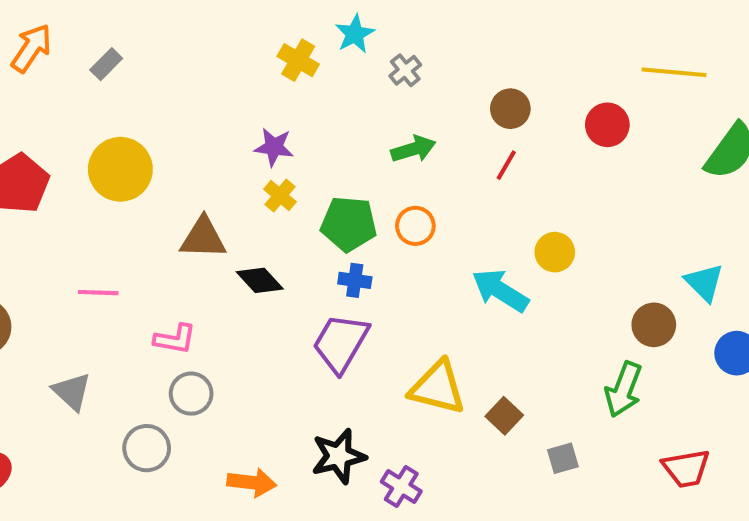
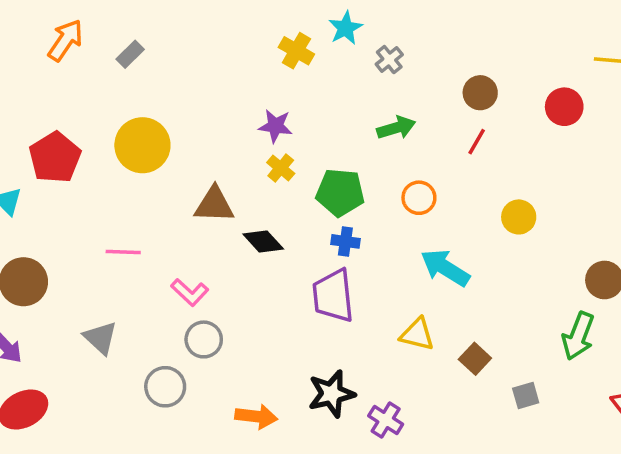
orange circle: (415, 226) -> (419, 198), moved
cyan arrow: (500, 291) -> (445, 268), moved
pink L-shape: (175, 339) -> (190, 292), turned 33
purple trapezoid: (341, 343) -> (333, 296), turned -36
yellow triangle: (438, 387) -> (417, 334), size x0.7

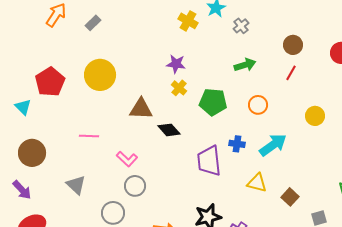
blue cross: (345, 241) -> (237, 144), moved
cyan arrow: (445, 268) -> (273, 145), turned 112

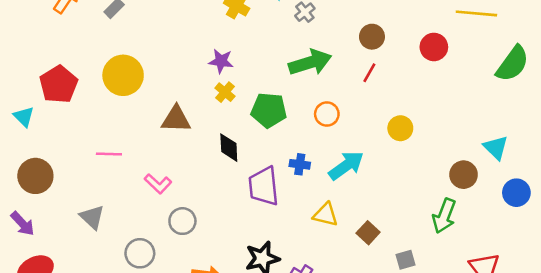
green arrow: (245, 65) -> (310, 62), size x1.5
black diamond: (169, 130) -> (229, 148), moved, turned 40
gray circle: (135, 186) -> (182, 221), moved

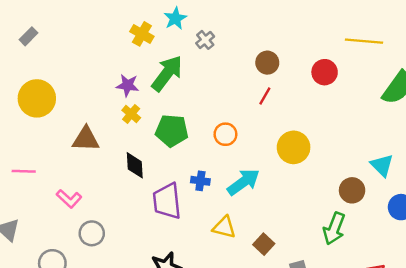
green arrow: (310, 62) -> (167, 73), moved, turned -36
yellow circle: (400, 128) -> (294, 147), size x1.4

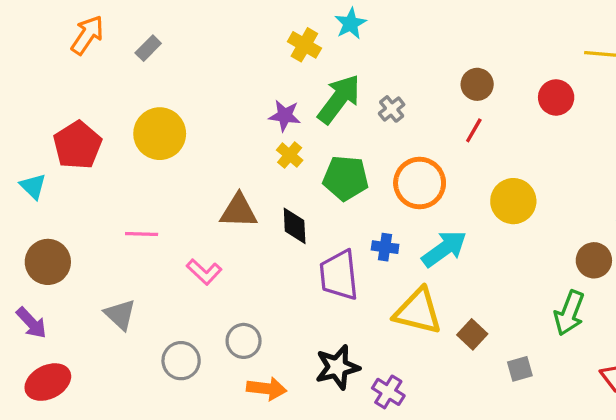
gray cross: (205, 40) -> (392, 109), moved
orange circle: (225, 134) -> (420, 183), size x1.6
brown triangle: (86, 139) -> (239, 211), moved
yellow triangle: (224, 227) -> (418, 311), size x1.5
gray circle: (92, 233) -> (244, 341), moved

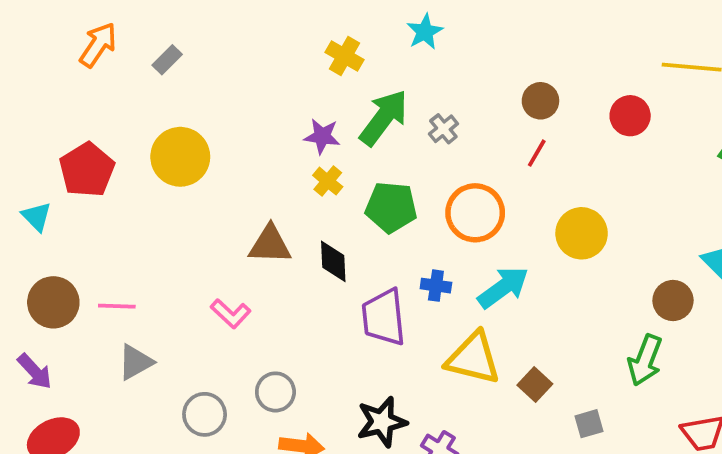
cyan star: (350, 23) -> (425, 32), moved
pink line: (142, 234) -> (117, 306), moved
gray triangle: (120, 315) -> (135, 362), turned 48

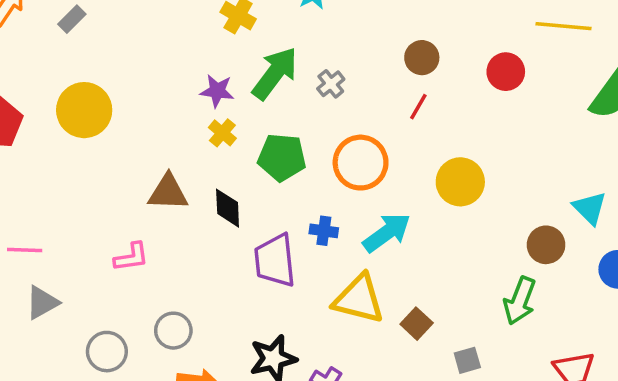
pink L-shape: (231, 314) -> (131, 257), turned -51

